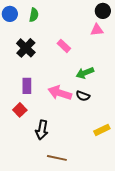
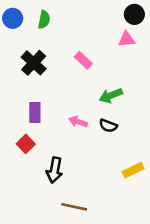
pink arrow: (60, 93) -> (78, 122), size x0.6

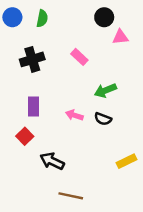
black circle: (134, 14) -> (104, 17), moved
black cross: (34, 63) -> (32, 59), turned 30
black arrow: (55, 170) -> (52, 161), turned 105

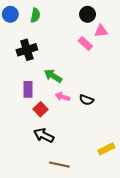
pink rectangle: (79, 57) -> (85, 44), moved
green arrow: (105, 90) -> (53, 76), moved, turned 54
red square: (25, 136) -> (41, 109), moved
yellow rectangle: (127, 161) -> (106, 149), moved

